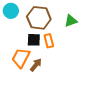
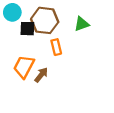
black square: (34, 40) -> (27, 29), moved

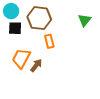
green triangle: (82, 24) -> (85, 20), moved, turned -32
black square: (27, 29) -> (15, 28), moved

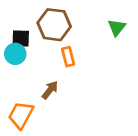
cyan circle: (11, 11) -> (15, 54), moved
orange trapezoid: (21, 58) -> (21, 115), moved

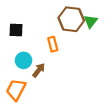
brown hexagon: (54, 25) -> (71, 19), moved
cyan circle: (15, 54) -> (24, 60), moved

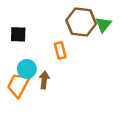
brown arrow: (39, 70) -> (44, 80), turned -32
orange trapezoid: (16, 90) -> (18, 85), moved

